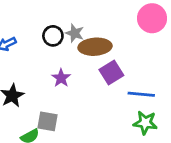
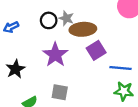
purple star: (61, 78) -> (55, 55), size x1.6
gray square: (48, 121) -> (60, 92), moved

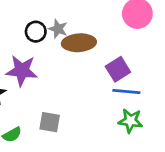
purple square: (96, 50) -> (118, 69), moved
purple star: (55, 55) -> (22, 71), moved, turned -30

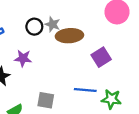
purple star: (22, 71) -> (23, 58), size x0.7
blue line: (126, 92) -> (85, 90), moved

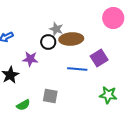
black circle: (34, 27) -> (48, 42), moved
blue line: (85, 90) -> (77, 69), moved

